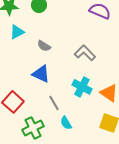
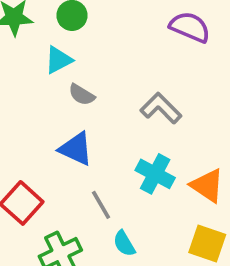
cyan triangle: (17, 32) -> (58, 60), moved

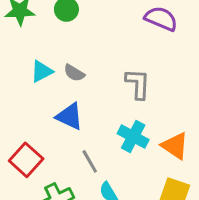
cyan triangle: (58, 60) -> (42, 71), moved
gray L-shape: (161, 108) -> (138, 84), turned 48

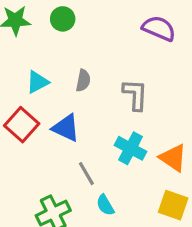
gray semicircle: (74, 73) -> (83, 80), moved, turned -110
red square: (26, 160) -> (22, 125), moved

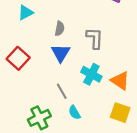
cyan triangle: (37, 82) -> (26, 13), moved
blue triangle: (66, 128) -> (61, 53), moved, turned 36

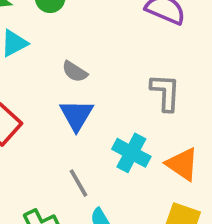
gray semicircle: (60, 29) -> (75, 72), turned 112
gray L-shape: (95, 38) -> (165, 92), moved

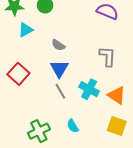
gray line: (78, 183) -> (60, 91), moved

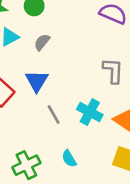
gray semicircle: (58, 45) -> (42, 42), moved, turned 96
blue triangle: (59, 69) -> (37, 81), moved

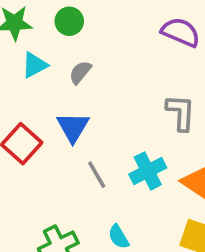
cyan cross: (90, 112) -> (148, 171), turned 35

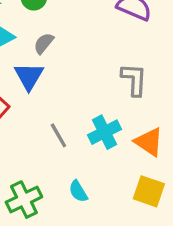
blue triangle: (73, 127) -> (29, 76), moved

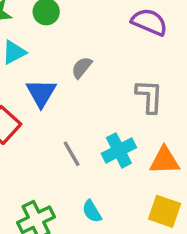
gray semicircle: (44, 43) -> (82, 68), moved
orange triangle: (149, 142) -> (165, 161), turned -36

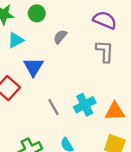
gray semicircle: (82, 68) -> (60, 37), moved
gray L-shape: (149, 96) -> (105, 51), moved

